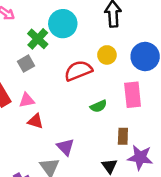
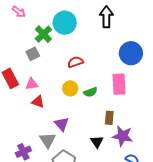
yellow circle: (107, 55) -> (70, 88), moved
red semicircle: (78, 71) -> (75, 62), size x0.7

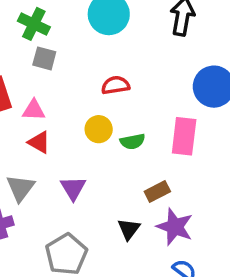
green cross: (43, 34) -> (34, 24), moved, turned -30
gray square: (33, 54) -> (44, 58), turned 32
brown rectangle: (109, 118) -> (157, 192), turned 48
gray triangle: (48, 140) -> (20, 188), moved

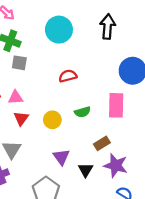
yellow circle: (99, 129) -> (52, 120), moved
red triangle: (39, 142) -> (21, 118), turned 42
purple triangle: (73, 188) -> (61, 157), moved

